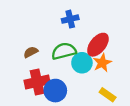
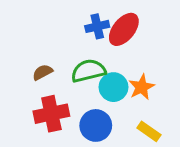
red ellipse: (98, 45) -> (124, 29), moved
blue circle: (55, 91) -> (96, 125), moved

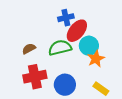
red ellipse: (124, 29) -> (77, 31), moved
cyan circle: (113, 87) -> (89, 46), moved

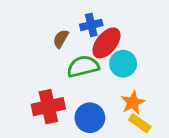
brown semicircle: (29, 49) -> (61, 39), moved, turned -32
orange star: (96, 59) -> (133, 102), moved

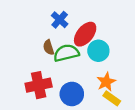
blue cross: (91, 25) -> (60, 20), moved, turned -35
brown semicircle: (61, 39) -> (49, 47), moved, turned -48

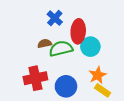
red ellipse: (85, 34) -> (78, 31), turned -35
brown semicircle: (49, 47) -> (45, 44), turned 96

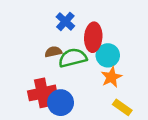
orange star: (98, 75) -> (111, 77), moved
blue circle: (66, 86) -> (61, 103), moved

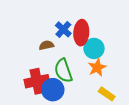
blue cross: (65, 21) -> (63, 29), moved
green semicircle: (73, 58) -> (63, 71), moved, turned -95

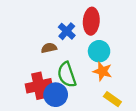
red ellipse: (81, 33) -> (91, 21), moved
orange star: (97, 67) -> (102, 71), turned -30

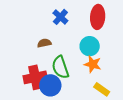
red ellipse: (91, 21) -> (98, 17), moved
blue cross: (67, 31) -> (60, 17), moved

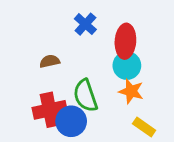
red ellipse: (98, 17) -> (125, 41), moved
brown semicircle: (44, 43) -> (50, 61), moved

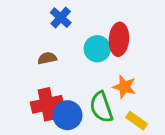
blue cross: (85, 24) -> (61, 18), moved
cyan circle: (127, 66) -> (97, 49), moved
green semicircle: (85, 96) -> (101, 107), moved

